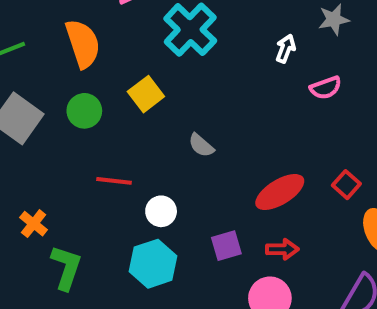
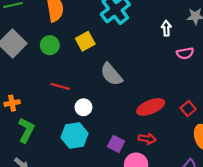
white arrow: (286, 49) -> (166, 28), turned -32
gray semicircle: (201, 145) -> (111, 74), size x1.6
orange cross: (34, 224) -> (12, 103), turned 32
purple square: (226, 246) -> (116, 144), moved, turned 35

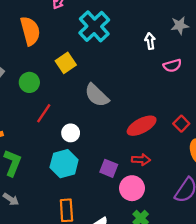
green circle: (50, 45) -> (29, 82), moved
red line: (60, 86) -> (44, 113), turned -66

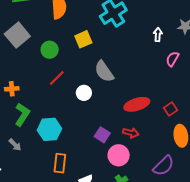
pink semicircle: (172, 66) -> (172, 59), turned 126
white circle: (71, 133) -> (84, 93), moved
cyan hexagon: (64, 164) -> (49, 129), moved

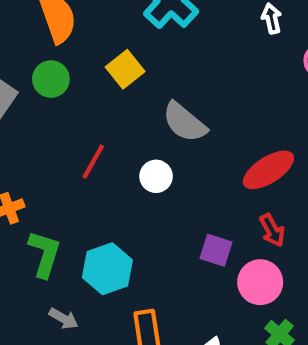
green circle: (50, 50) -> (51, 79), moved
red arrow: (131, 133) -> (272, 230), turned 63
gray arrow: (15, 145) -> (64, 319), moved

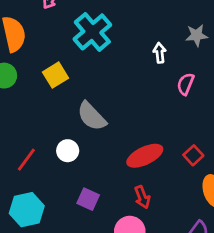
red line: (93, 162) -> (26, 160), moved
purple square: (216, 250) -> (88, 199), moved

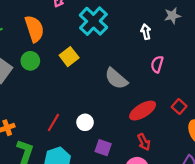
pink semicircle: (186, 84) -> (157, 64), moved
gray semicircle: (92, 116) -> (116, 79), moved
white circle: (68, 151) -> (85, 122), moved

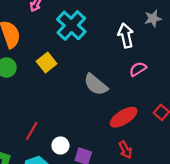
white arrow: (146, 32) -> (126, 36), size x1.5
pink semicircle: (157, 64) -> (138, 69), turned 42
white circle: (85, 122) -> (60, 146), moved

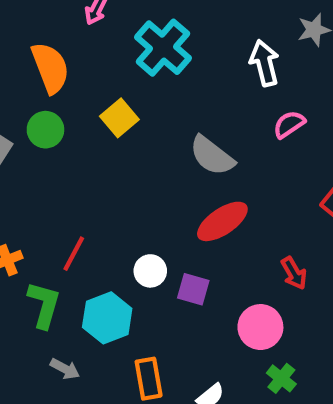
red ellipse: (124, 117) -> (222, 221), moved
red line: (32, 131) -> (74, 254), moved
red arrow: (125, 150) -> (294, 273), moved

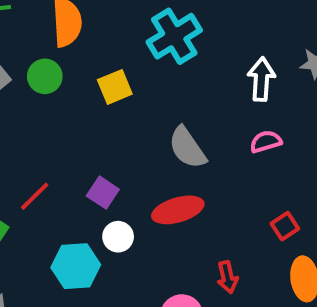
white circle: (150, 271) -> (118, 237), moved
purple square: (193, 289) -> (103, 193), moved
cyan hexagon: (107, 318) -> (76, 266), moved

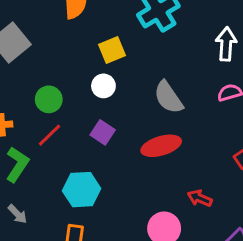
green circle: (45, 76) -> (49, 99), moved
white circle: (118, 237) -> (103, 86), moved
red arrow: (227, 277) -> (200, 198), turned 125

